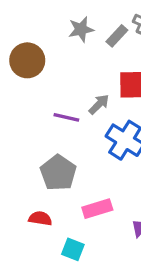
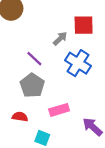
purple line: (66, 117) -> (34, 59), moved, turned 30

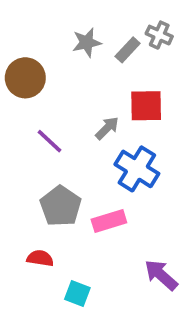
purple line: (34, 59) -> (49, 141), moved
pink rectangle: (59, 110) -> (109, 221), moved

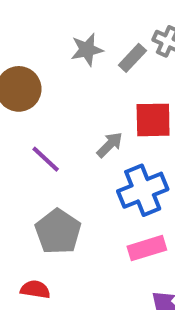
blue cross: (137, 169) -> (143, 190), turned 36
pink rectangle: (109, 221) -> (147, 248), moved

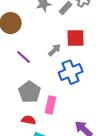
pink rectangle: (147, 248) -> (51, 105), moved, turned -60
red semicircle: (35, 289) -> (29, 120), moved

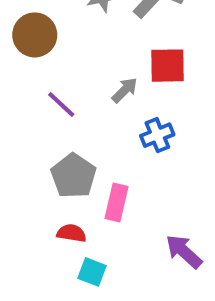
blue cross: (71, 72) -> (157, 135), size x0.7

